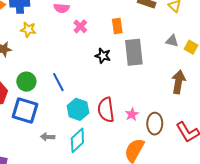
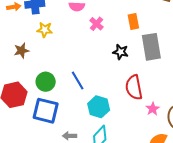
red semicircle: (106, 110) -> (134, 87), moved

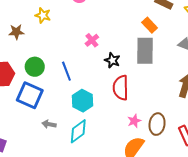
orange rectangle: (133, 21) -> (150, 25), moved, turned -42
pink cross: (96, 24) -> (92, 40), moved
black star: (121, 52) -> (112, 60), moved
pink star: (153, 109) -> (134, 121), moved

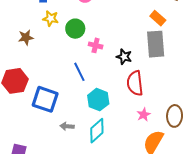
pink cross: (92, 40) -> (96, 45), moved, turned -32
green circle: (35, 67) -> (75, 29), moved
pink star: (134, 121) -> (144, 115), moved

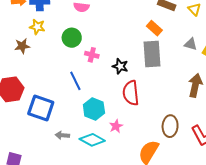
yellow star: (51, 18) -> (37, 27), moved
pink star: (144, 115) -> (116, 126), moved
cyan diamond: (97, 131) -> (92, 140), turned 70

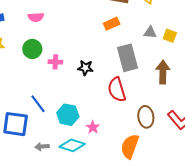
orange rectangle: (154, 28) -> (112, 24), turned -56
gray rectangle: (152, 54) -> (127, 58), moved
blue line: (75, 81) -> (38, 104), moved
red semicircle: (131, 93) -> (117, 90), moved

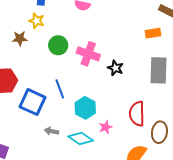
green circle: (32, 49) -> (58, 45), moved
pink cross: (55, 62) -> (88, 54), size x1.6
red semicircle: (117, 90) -> (137, 114), moved

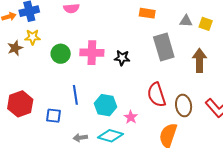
orange rectangle: (153, 33) -> (147, 13), turned 35
brown star: (20, 38) -> (15, 48), moved
blue line: (60, 89) -> (75, 95), turned 30
blue square: (33, 102) -> (53, 116), size x0.6

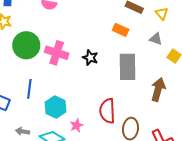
gray triangle: (186, 21) -> (156, 39), moved
green circle: (61, 54) -> (26, 45), size x1.4
black star: (122, 58) -> (90, 58), moved

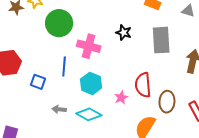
pink cross: (57, 53) -> (89, 46), moved
pink star: (76, 125) -> (121, 98), moved

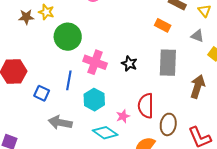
black star: (124, 33) -> (129, 64), moved
gray arrow: (59, 109) -> (60, 123), size x1.6
cyan diamond: (89, 114) -> (105, 133), moved

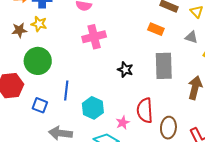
green circle: (68, 37) -> (38, 61), moved
pink cross: (95, 62) -> (94, 37), moved, turned -30

